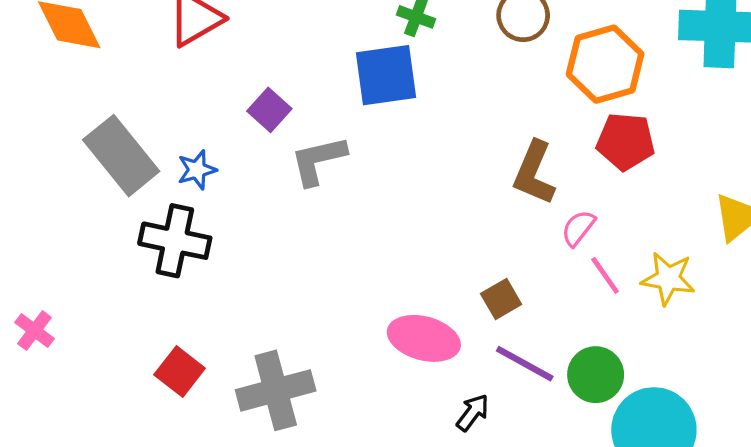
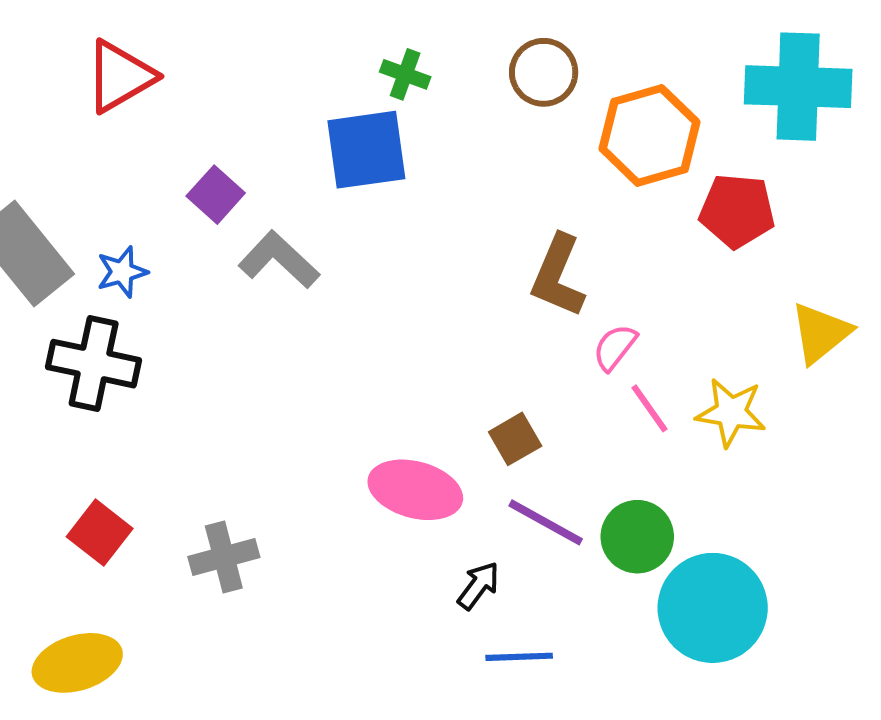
red pentagon: (626, 141) -> (737, 211), moved
gray L-shape: (318, 160) -> (279, 260), turned 56
gray cross: (276, 390) -> (224, 557), size x0.7

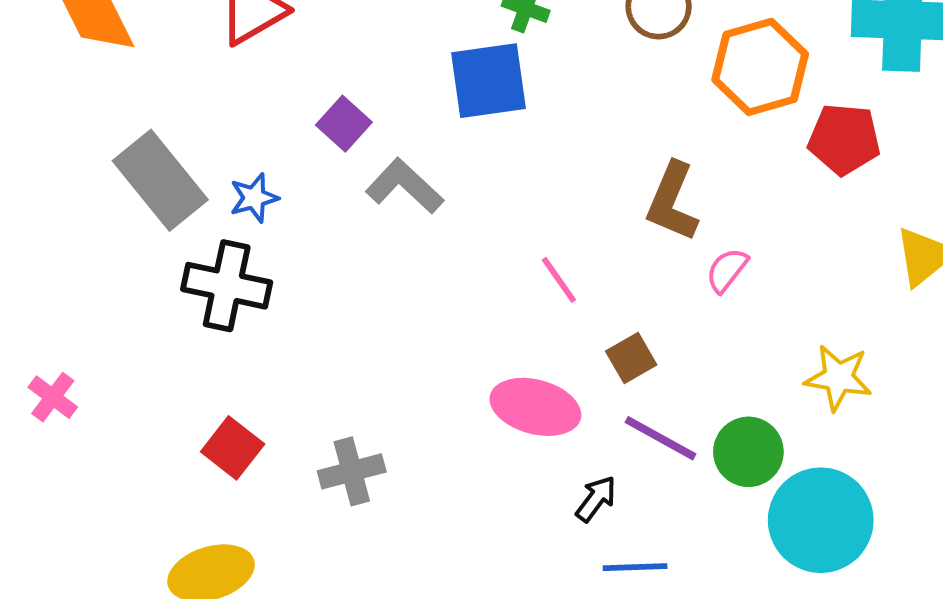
pink line: (649, 408) -> (559, 280), moved
yellow star: (731, 412) -> (838, 378), moved

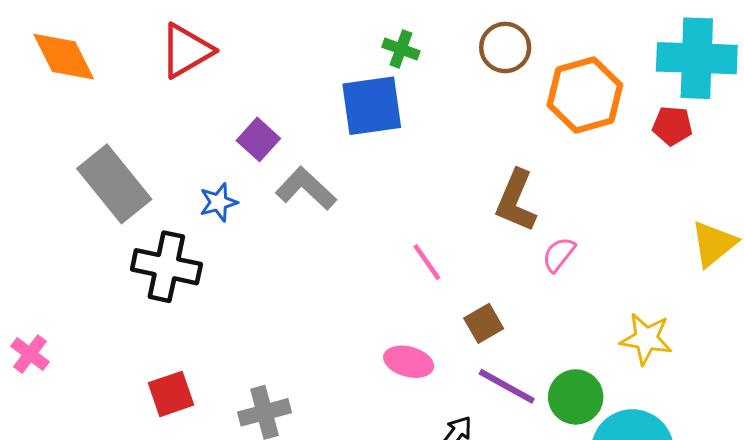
red pentagon: (844, 139) -> (672, 126), moved, size x0.7
blue star: (254, 198) -> (219, 202), moved
pink ellipse: (535, 407) -> (409, 362), size x0.7
red square: (233, 448) -> (171, 394), turned 33

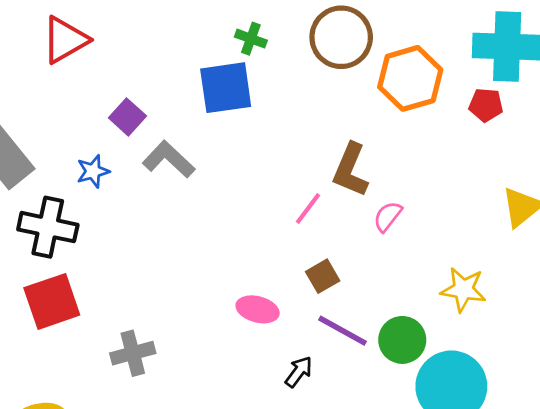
brown circle: (505, 47) -> (341, 37), size x1.4
pink line: (427, 262) -> (308, 208), moved, turned 72
red square: (171, 394) -> (52, 301), moved, size x1.4

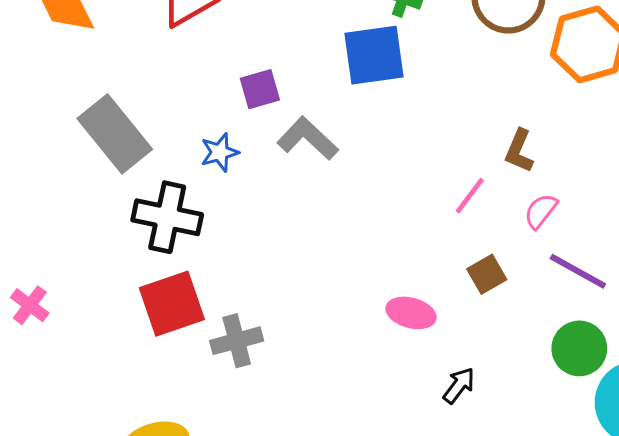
purple square: (127, 117) -> (260, 89), turned 32
brown L-shape: (350, 170) -> (519, 151), size x0.7
pink semicircle: (388, 216) -> (541, 211), moved
purple line: (343, 331) -> (578, 271), moved
gray cross: (133, 353) -> (237, 341), moved

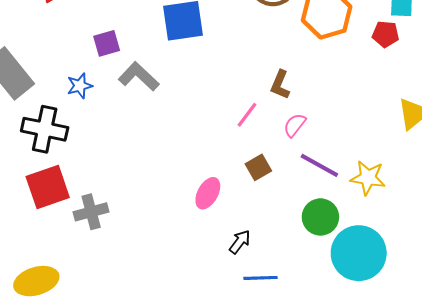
pink ellipse: (411, 313) -> (208, 193), turned -76

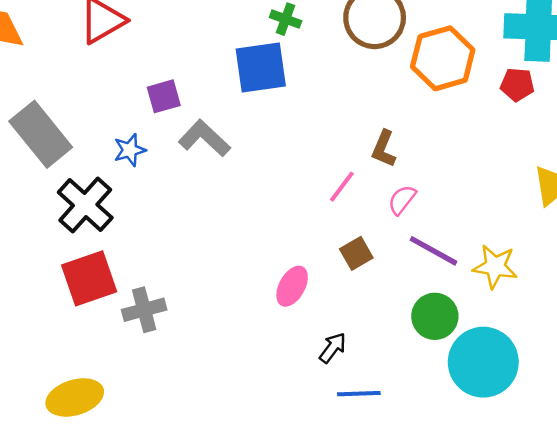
black cross: (45, 129) -> (85, 205), turned 30

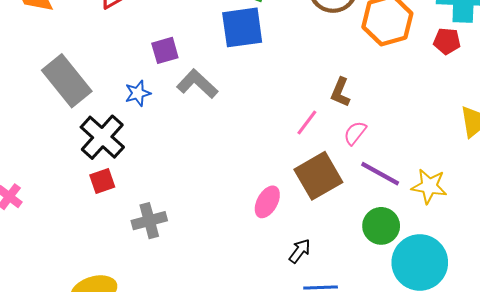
brown square: (356, 253) -> (318, 176), size x1.8
red square: (89, 278) -> (102, 181), moved, size x0.6

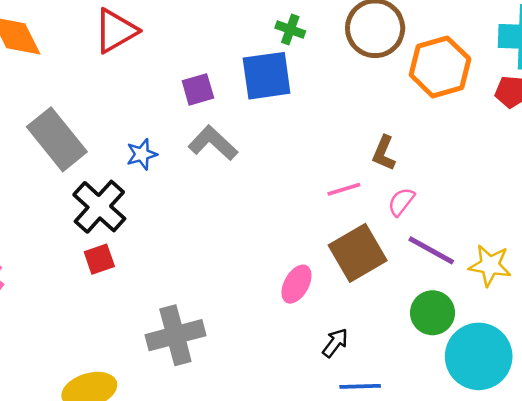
purple square: (165, 50) -> (198, 89), moved
pink line: (307, 123) -> (344, 189), turned 36
gray cross: (149, 221) -> (175, 335), moved, size x1.4

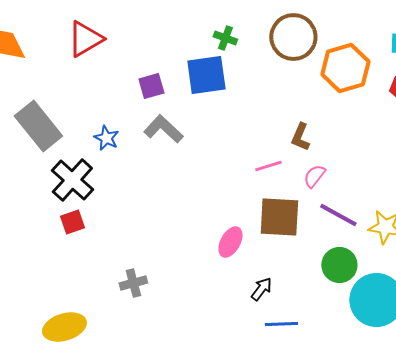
blue star: (142, 154) -> (106, 138), turned -30
brown square: (358, 253) -> (279, 217), turned 33
gray cross: (175, 335) -> (133, 283), size x0.6

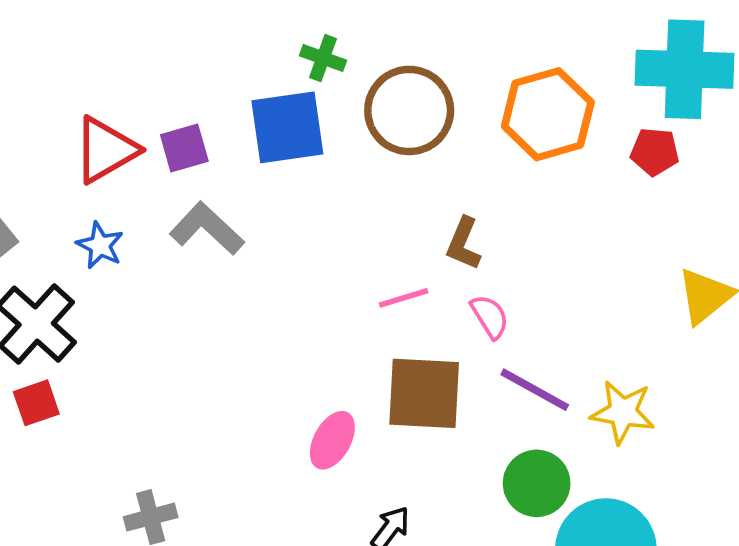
brown circle: (293, 37) -> (409, 110), moved
red triangle: (85, 39) -> (106, 150), moved
pink semicircle: (314, 176) -> (490, 317), turned 110

